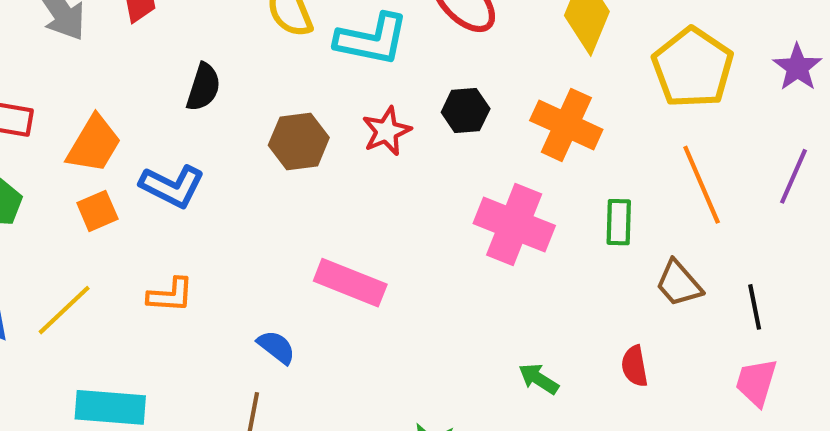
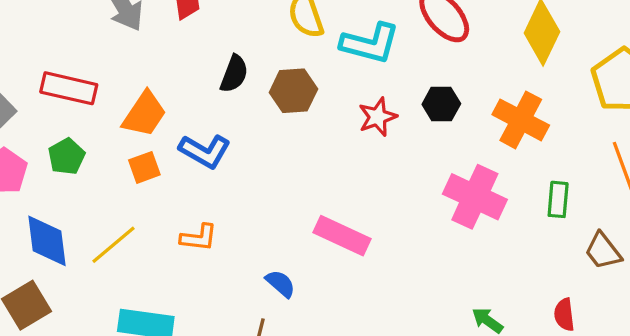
brown hexagon: (299, 141) -> (293, 91), moved

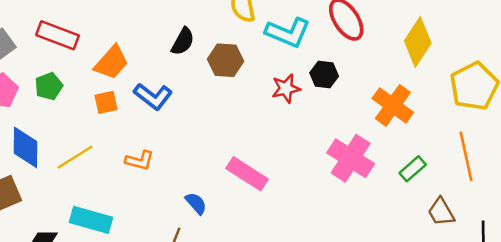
black hexagon: (441, 104) -> (324, 74), moved
green rectangle: (558, 199) -> (413, 169), turned 36

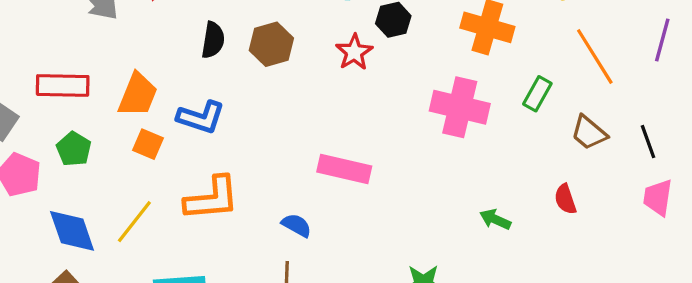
orange square: (106, 102) -> (148, 144), turned -35
orange L-shape: (139, 160) -> (212, 198), size x1.6

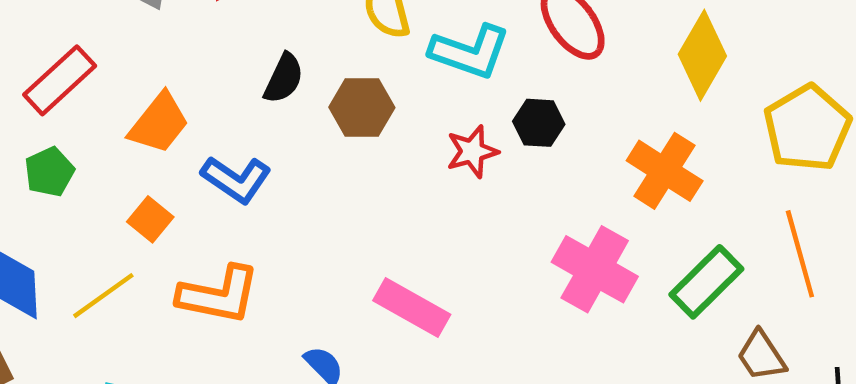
red rectangle: (63, 85) -> (60, 80), turned -60
green rectangle: (537, 94) -> (706, 282), size x1.5
orange square: (148, 144) -> (150, 219), moved

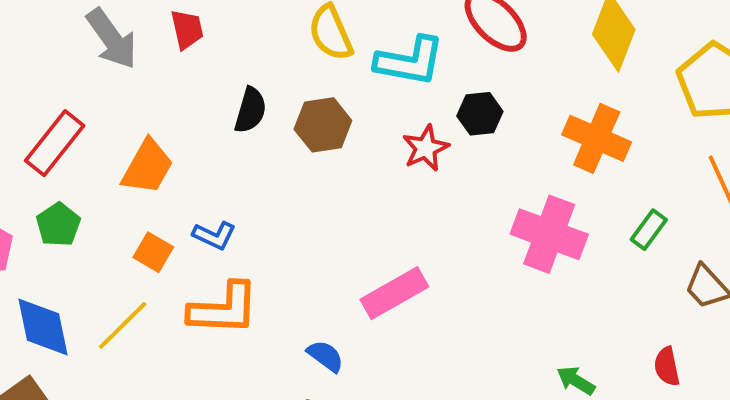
blue L-shape: (236, 179) -> (214, 235), moved, size x0.7
green rectangle: (706, 282) -> (649, 230), size x0.6
pink rectangle: (412, 308) -> (394, 293), turned -50

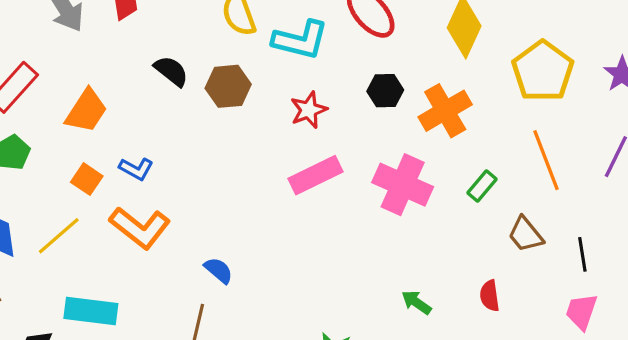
black semicircle: (250, 110) -> (171, 71), turned -72
black hexagon: (480, 114) -> (385, 91), moved
orange cross: (597, 138) -> (445, 111), turned 33
pink rectangle: (394, 293) -> (315, 175), moved
orange L-shape: (224, 309) -> (140, 228), turned 32

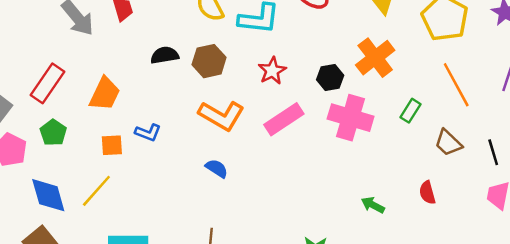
black semicircle: (171, 71) -> (165, 55), turned -40
black hexagon: (385, 91) -> (330, 77), moved
orange square: (87, 179) -> (112, 145), turned -30
orange L-shape: (140, 228) -> (221, 116), moved
blue semicircle: (219, 270) -> (217, 168), moved

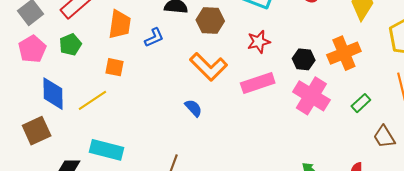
orange trapezoid: (105, 94) -> (120, 24), turned -32
blue L-shape: (148, 133) -> (154, 38), moved, turned -60

